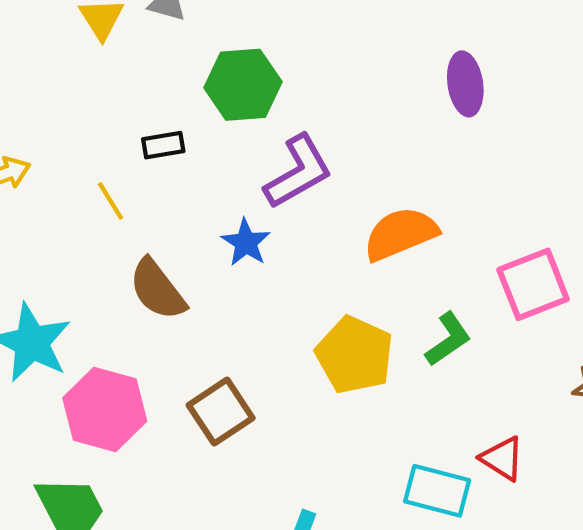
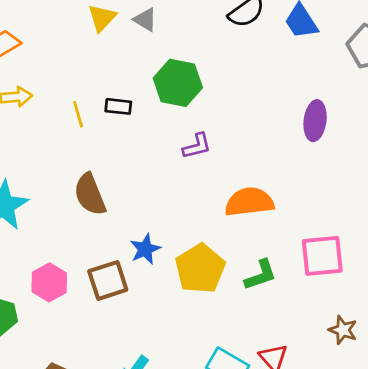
purple L-shape: (298, 172) -> (197, 146), size x0.6
yellow line: (111, 201) -> (78, 114), moved
blue star: (246, 243) -> (145, 249), moved
pink hexagon: (105, 410) -> (49, 282), moved, size x0.7

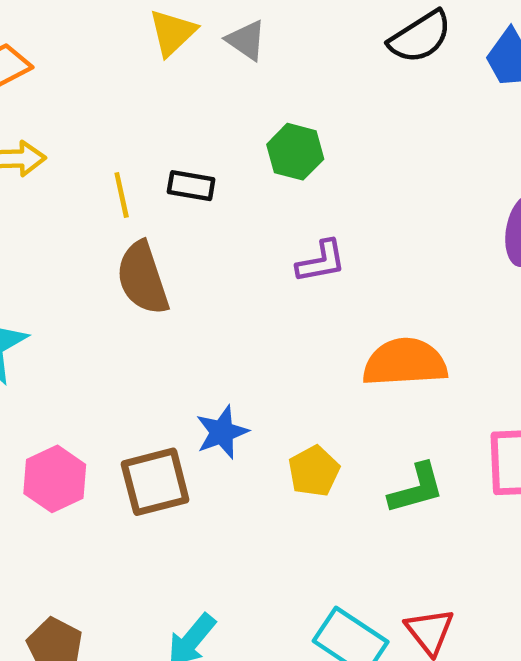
green hexagon: (178, 83) -> (295, 152), size x0.7
brown semicircle: (90, 194) -> (143, 278), moved
yellow pentagon: (200, 269) -> (314, 471), size x0.6

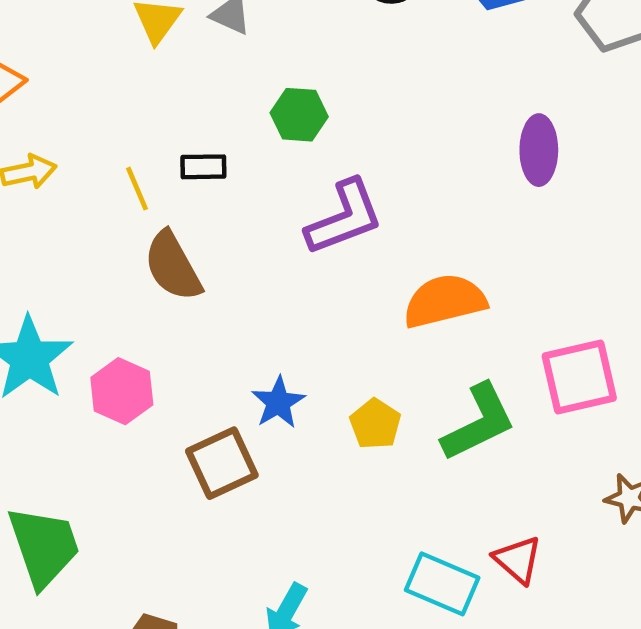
purple L-shape: (321, 262) -> (344, 217), size x1.6
pink hexagon: (55, 479) -> (122, 391), moved
green L-shape: (416, 488) -> (479, 422), size x1.4

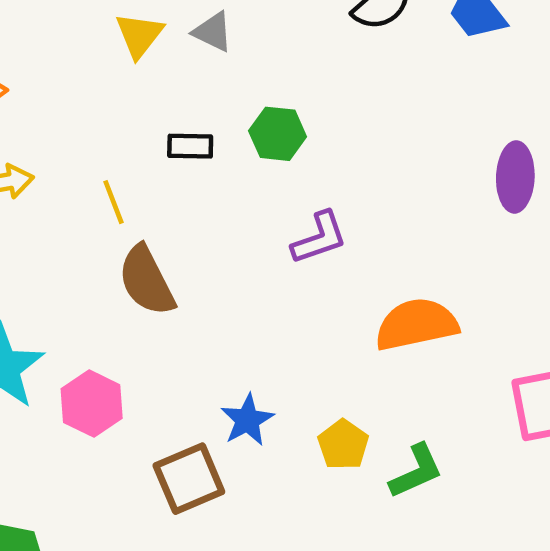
black rectangle: (203, 167) -> (190, 146), moved
purple L-shape: (344, 217) -> (319, 238), size x0.7
green L-shape: (479, 422) -> (416, 471), moved, size x0.7

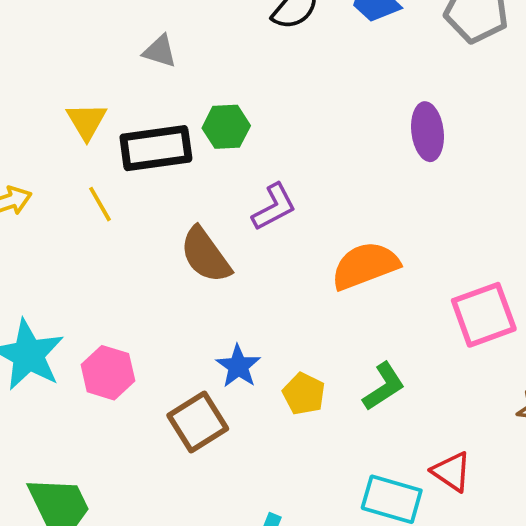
yellow triangle: (139, 35) -> (87, 121), moved
black rectangle: (190, 146) -> (156, 148), size x1.8
brown semicircle: (147, 281) -> (205, 255), moved
yellow pentagon: (343, 445) -> (304, 394), moved

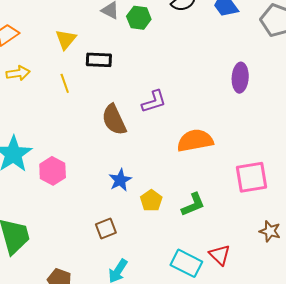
green hexagon: (226, 127) -> (139, 18), moved
black rectangle: (156, 148) -> (99, 60), size x0.7
brown square: (198, 422) -> (106, 228), moved, size x0.7

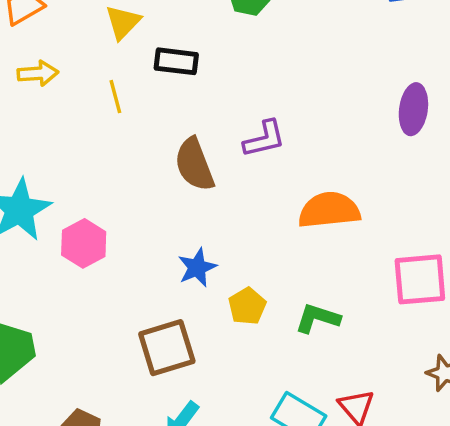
green L-shape: (193, 205) -> (318, 318), turned -144
brown square: (106, 228) -> (167, 348), size x1.6

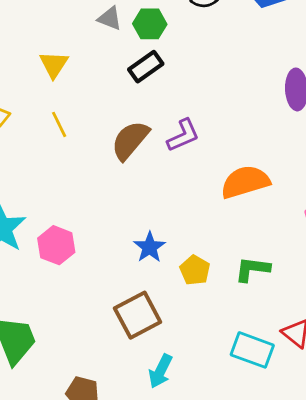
black rectangle: (176, 61) -> (146, 67), moved, turned -32
brown semicircle: (194, 164) -> (130, 140), moved, turned 72

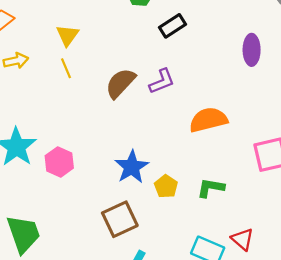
yellow triangle: (54, 65) -> (67, 35), moved
black rectangle: (146, 67) -> (172, 26), moved
blue star: (150, 247) -> (132, 167), size x1.4

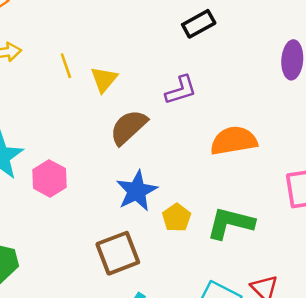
yellow triangle: (67, 35) -> (104, 79), moved
brown semicircle: (120, 83) -> (128, 127), moved
green L-shape: (211, 188) -> (230, 223), size x1.4

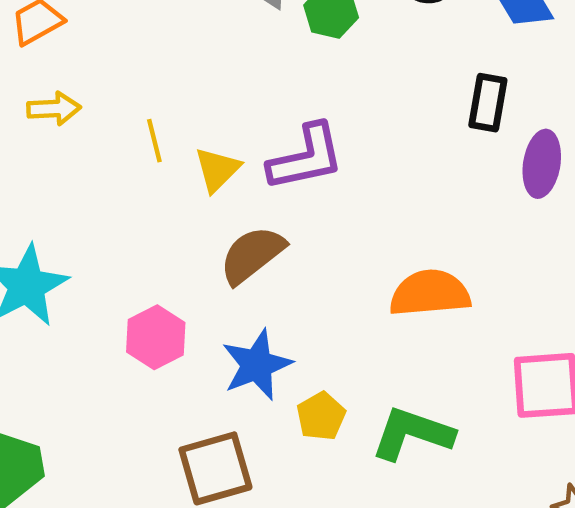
black rectangle: (199, 24) -> (488, 103), moved, turned -56
purple L-shape: (181, 90) -> (306, 157), moved, size x1.4
pink hexagon: (50, 178) -> (156, 337), moved

